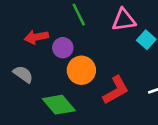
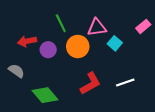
orange circle: (81, 70) -> (78, 46), moved

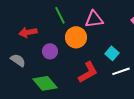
cyan square: (115, 43) -> (112, 53), moved
purple circle: (48, 50) -> (50, 51), moved

